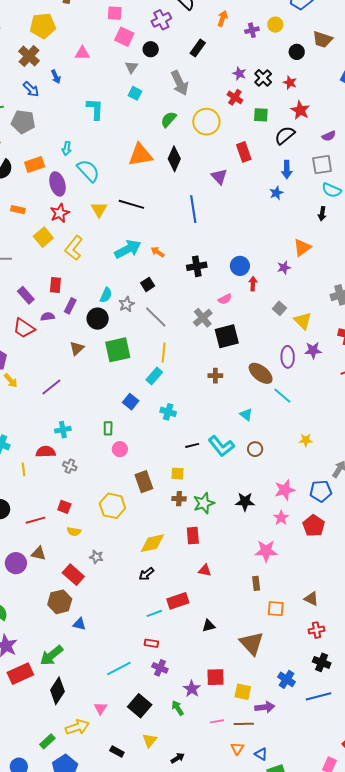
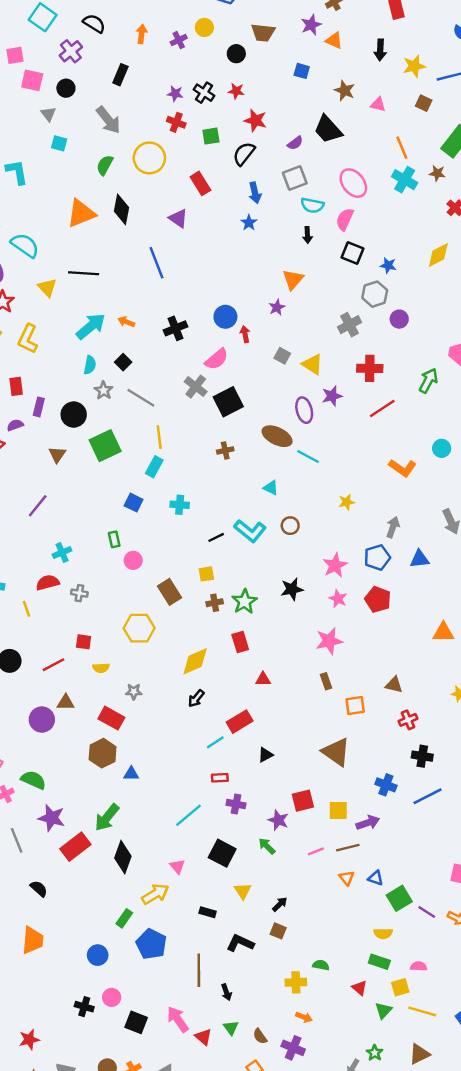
cyan semicircle: (106, 295) -> (90, 365), moved
pink semicircle: (225, 299) -> (217, 359), size x1.5
black triangle: (209, 626) -> (265, 755), moved

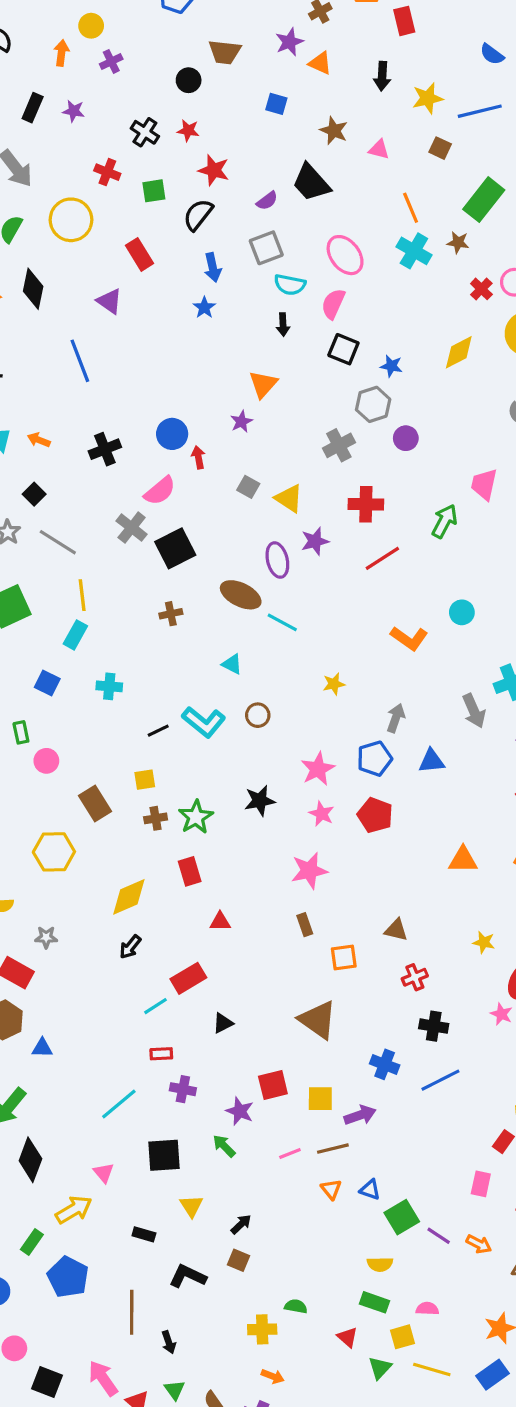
yellow circle: (204, 27) -> (91, 26), moved
purple star: (175, 94) -> (74, 111), moved
black square: (222, 853) -> (164, 1155), turned -32

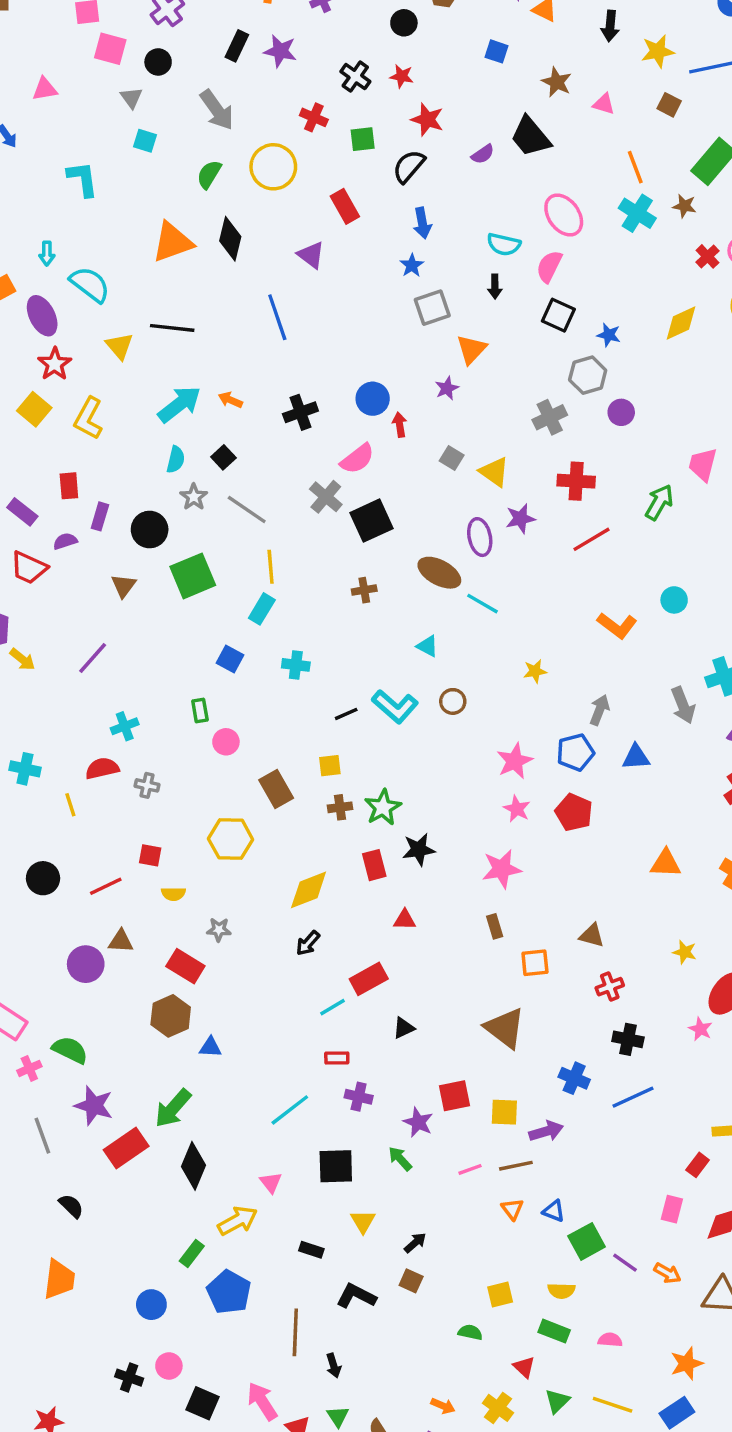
purple star: (74, 111) -> (280, 51), size x1.4
gray square: (266, 248) -> (432, 308), moved
black star: (260, 801) -> (419, 850), moved
yellow cross: (262, 1329) -> (498, 1408), moved, turned 36
yellow square: (402, 1337) -> (500, 1294), moved

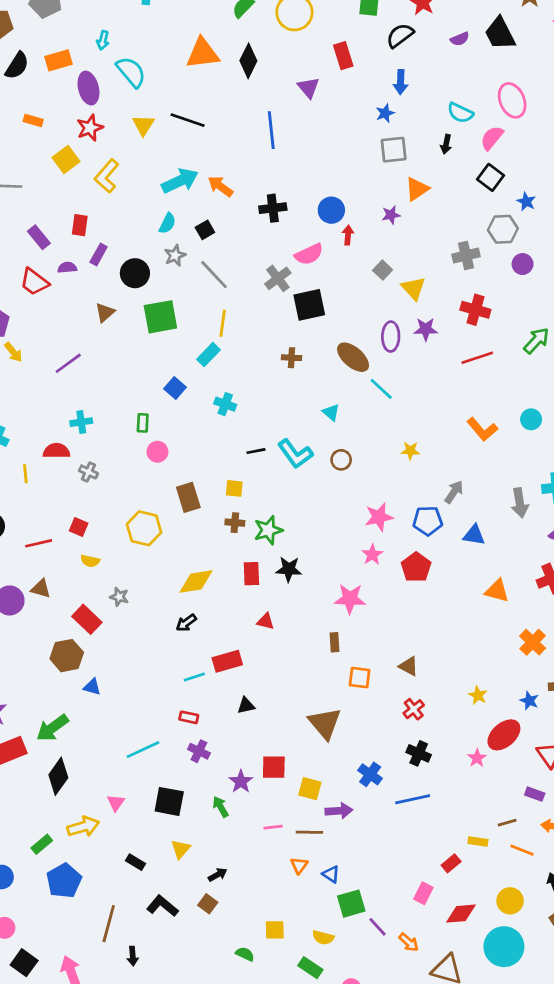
orange arrow: (230, 400) -> (220, 186), size x1.4
orange triangle: (666, 863) -> (497, 591), moved
red cross: (610, 987) -> (414, 709), turned -30

